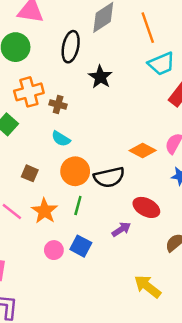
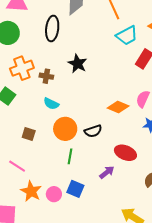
black star: (100, 77) -> (77, 64), moved
black semicircle: (109, 177) -> (93, 131), size x0.7
orange star: (44, 211) -> (31, 191), moved

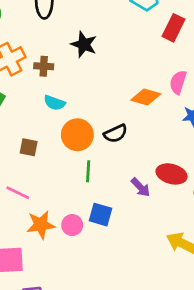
red ellipse: (125, 153) -> (172, 174), moved
purple arrow: (107, 172) -> (141, 187), turned 91
orange star: (31, 191) -> (41, 225), turned -30

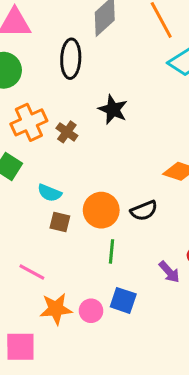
brown cross: (44, 66) -> (67, 132), turned 30
cyan semicircle: (54, 103) -> (50, 193), moved
brown square: (29, 147) -> (60, 222), moved

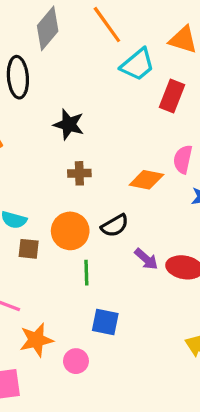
brown cross: (67, 132) -> (79, 173), moved, turned -30
purple arrow: (169, 272) -> (146, 259), moved
pink circle: (91, 311) -> (76, 361), moved

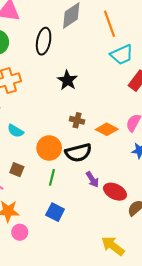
brown cross: (79, 173) -> (77, 120), moved
black semicircle: (115, 226) -> (78, 153), size x1.4
brown square: (29, 249) -> (17, 170), moved
pink circle: (76, 361) -> (20, 232), moved

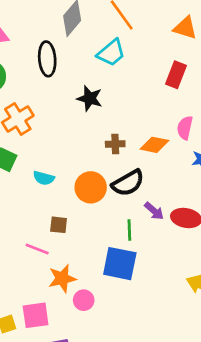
cyan trapezoid: (122, 55) -> (111, 53), moved
green line: (52, 177) -> (129, 230), moved
blue square: (55, 212) -> (120, 264), size x1.5

